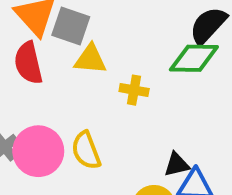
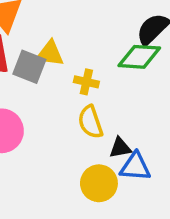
gray square: (71, 26) -> (29, 67), moved
yellow semicircle: (86, 150) -> (90, 122), moved

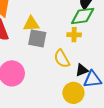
gray square: (29, 67) -> (37, 38), moved
yellow cross: (86, 82) -> (74, 35), moved

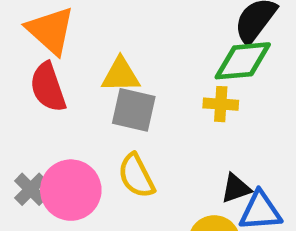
yellow semicircle: (62, 59) -> (136, 176), moved

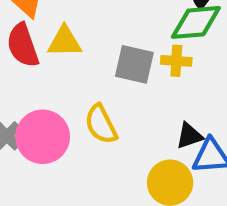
yellow triangle: (121, 75) -> (64, 42), moved
gray square: (134, 110) -> (134, 64), moved

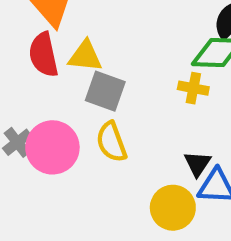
gray square: (134, 64) -> (105, 91), moved
black triangle: (189, 136) -> (197, 164), turned -44

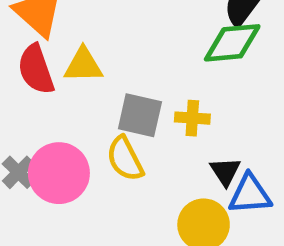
yellow cross: (193, 88) -> (192, 118), moved
gray square: (105, 91) -> (140, 115), moved

